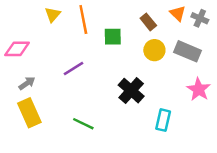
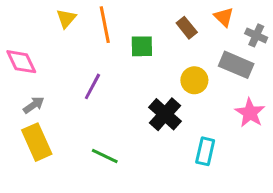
gray cross: (200, 18) -> (256, 35), moved
pink diamond: (17, 49) -> (21, 62), turned 65
yellow circle: (154, 50) -> (194, 80), moved
purple line: (73, 69) -> (92, 86), turned -30

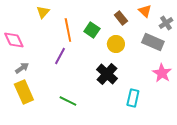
orange line: (105, 25) -> (68, 30), moved
gray cross: (256, 35) -> (166, 23), turned 32
green square: (142, 46) -> (92, 30), turned 35
yellow circle: (194, 80) -> (116, 44), moved

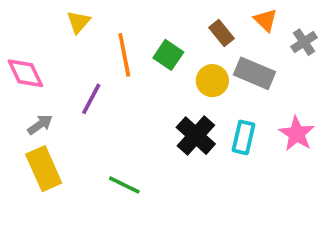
gray rectangle: (153, 42) -> (254, 73), moved
purple line: (60, 56) -> (91, 99), moved
cyan rectangle: (133, 98) -> (243, 137), moved

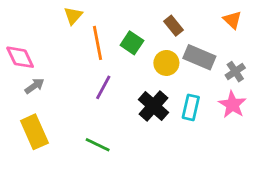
orange triangle: (265, 20) -> (232, 20), moved
yellow triangle: (79, 22) -> (73, 16), moved
gray cross: (304, 42) -> (235, 72), moved
purple line: (91, 99) -> (103, 87), moved
gray arrow: (40, 125) -> (34, 86), moved

